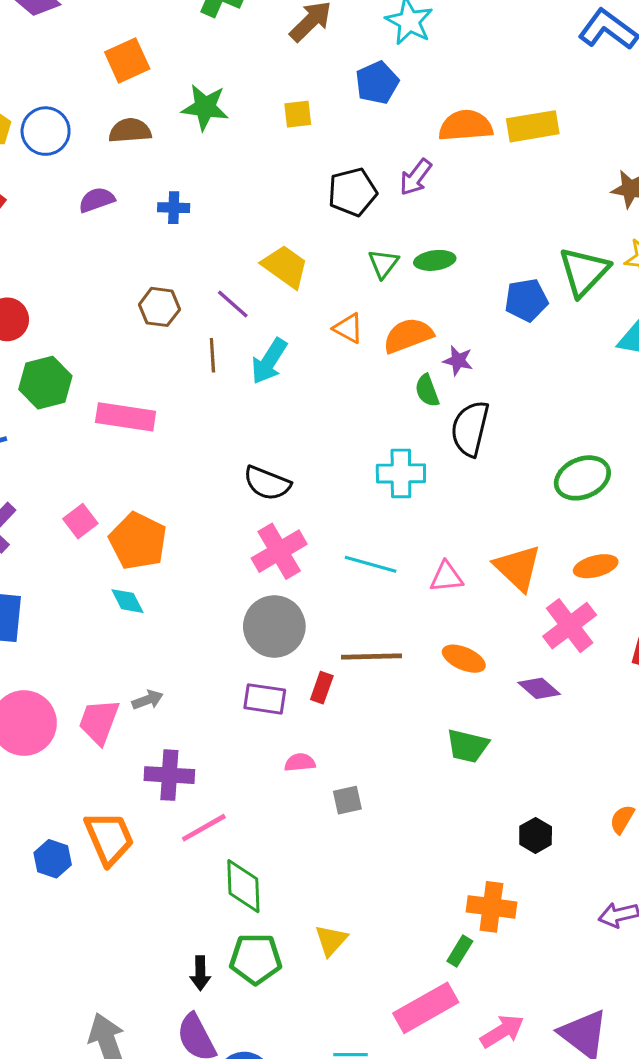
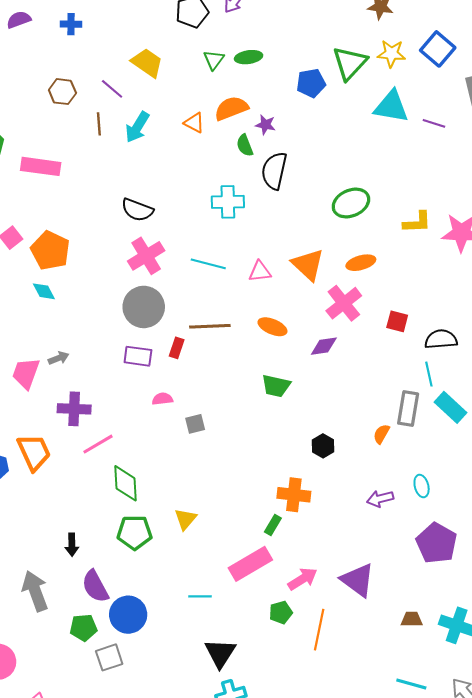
orange triangle: (348, 328) -> (194, 123), moved
purple diamond: (539, 688) -> (324, 346), turned -48
black arrow: (200, 973) -> (72, 545), moved

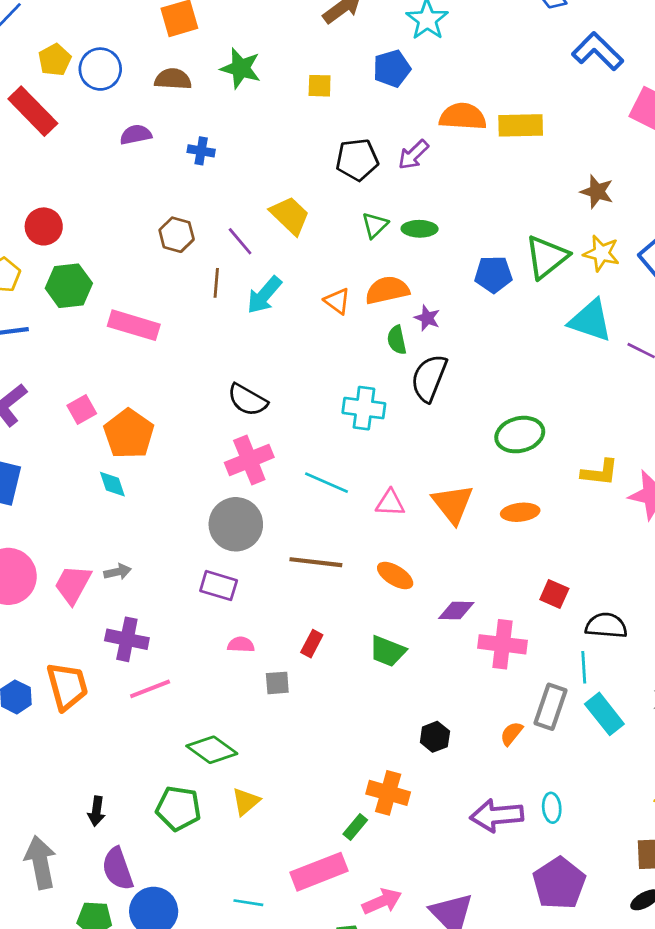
pink cross: (344, 303) -> (503, 644), moved, turned 36
red rectangle: (177, 348) -> (312, 644), moved
green diamond: (125, 483) -> (212, 750), moved, turned -60
purple arrow: (380, 499) -> (497, 815), size x1.5

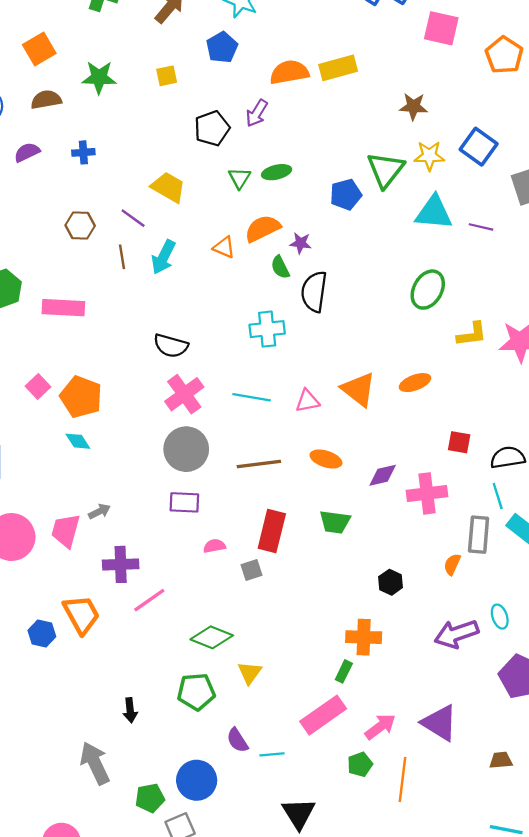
green ellipse: (520, 435) -> (428, 290), moved, turned -33
red rectangle: (312, 644) -> (272, 531), size x1.8
purple semicircle: (118, 869) -> (237, 740), moved, size x0.7

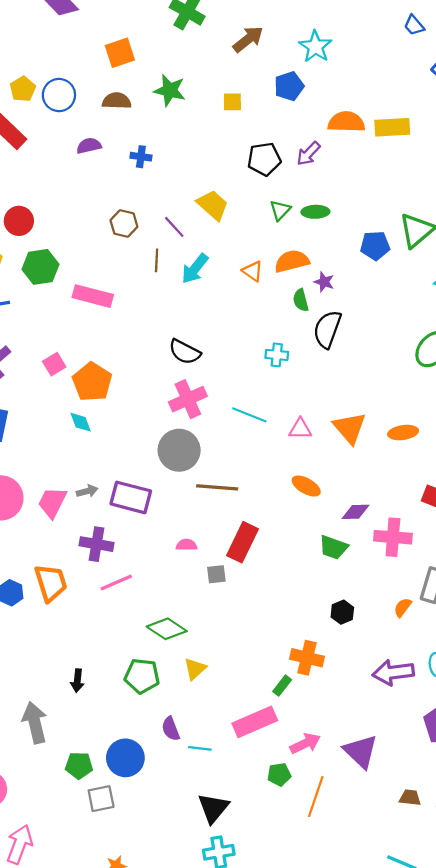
cyan cross: (267, 329) -> (277, 355), size x0.7
brown line: (259, 464) -> (217, 487), moved
purple rectangle: (184, 502) -> (131, 497), moved, size x1.4
green trapezoid: (335, 522) -> (333, 547), moved

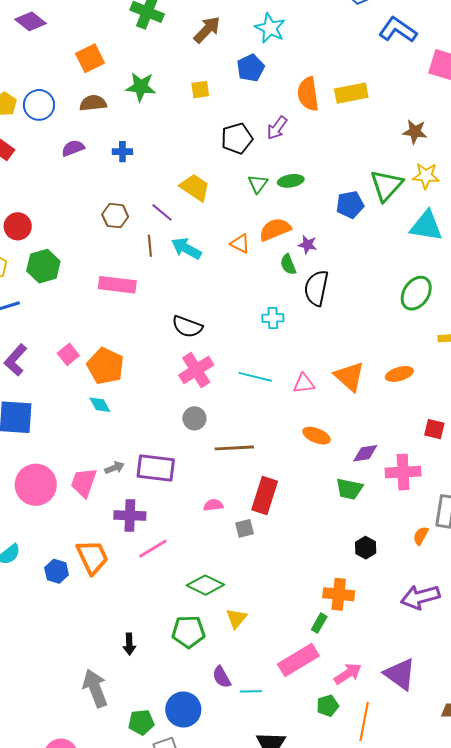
orange semicircle: (346, 122) -> (308, 94), turned -92
cyan arrow: (195, 269) -> (186, 248), turned 88
pink rectangle: (93, 296) -> (117, 285), moved
gray circle: (179, 450) -> (194, 418), size x0.6

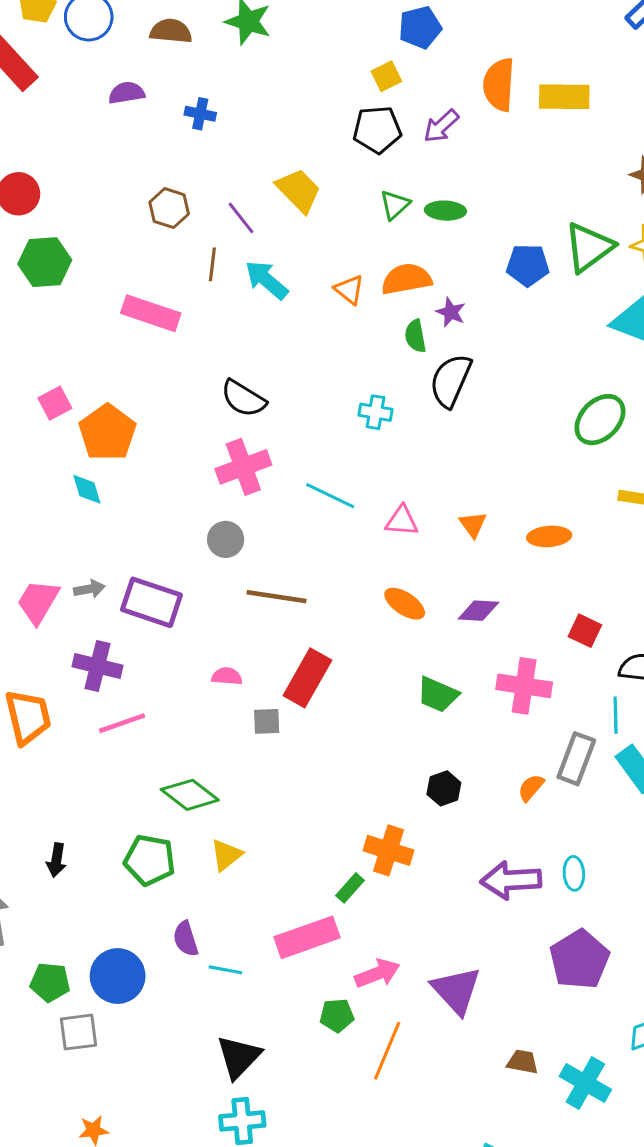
yellow square: (200, 90) -> (386, 76), moved, turned -30
orange triangle: (349, 376) -> (473, 525), size x0.6
purple diamond: (365, 453) -> (478, 611), moved

